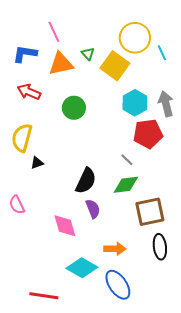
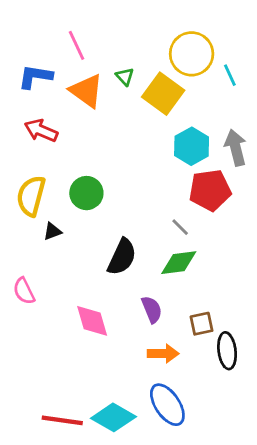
orange triangle: (61, 64) -> (86, 91), turned 48
green circle: (74, 108) -> (86, 193), moved
purple semicircle: (93, 209) -> (152, 309), moved
brown square: (150, 212) -> (201, 324), moved, size x0.6
cyan diamond: (82, 268) -> (113, 417), moved

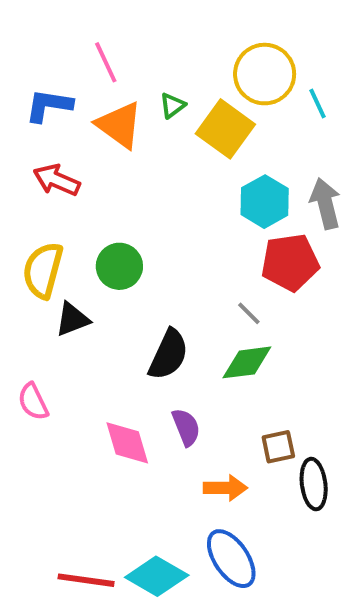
green triangle: (125, 77) -> (172, 105), turned 36
black triangle: (52, 231) -> (72, 319), size x1.4
purple semicircle: (152, 309) -> (186, 427), moved

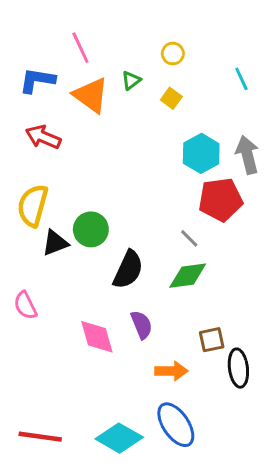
yellow circle: (265, 74) -> (173, 54), moved, size x0.5
yellow square: (225, 129) -> (171, 98), size x0.5
green circle: (119, 266) -> (91, 229), moved
red line: (86, 580) -> (40, 437), moved

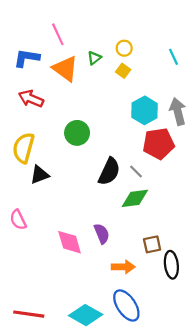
yellow circle: (173, 54) -> (124, 48), moved
green circle: (91, 229) -> (77, 133), moved
black semicircle: (128, 270) -> (109, 171), moved

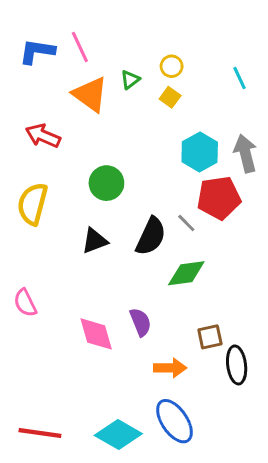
blue L-shape: (27, 58) -> (37, 51), moved
gray line: (136, 171) -> (186, 223), moved
black triangle: (40, 175) -> (95, 241), moved

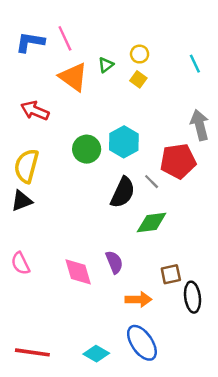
cyan hexagon: (200, 152) -> (124, 142), moved
black triangle: (95, 241) -> (22, 201), moved
pink semicircle: (25, 303) -> (20, 263), moved
cyan diamond: (118, 434) -> (96, 354), size x0.7

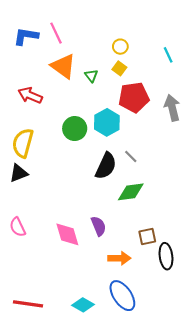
green triangle: (106, 65) -> (91, 76), moved, turned -32
red pentagon: (178, 161) -> (134, 97), moved

